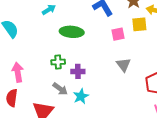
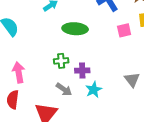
gray triangle: (123, 65) -> (132, 80), moved
cyan star: (81, 96) -> (94, 90), moved

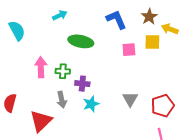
pink arrow: (19, 72) -> (41, 67), moved
gray arrow: (64, 89) -> (62, 100), turned 35

